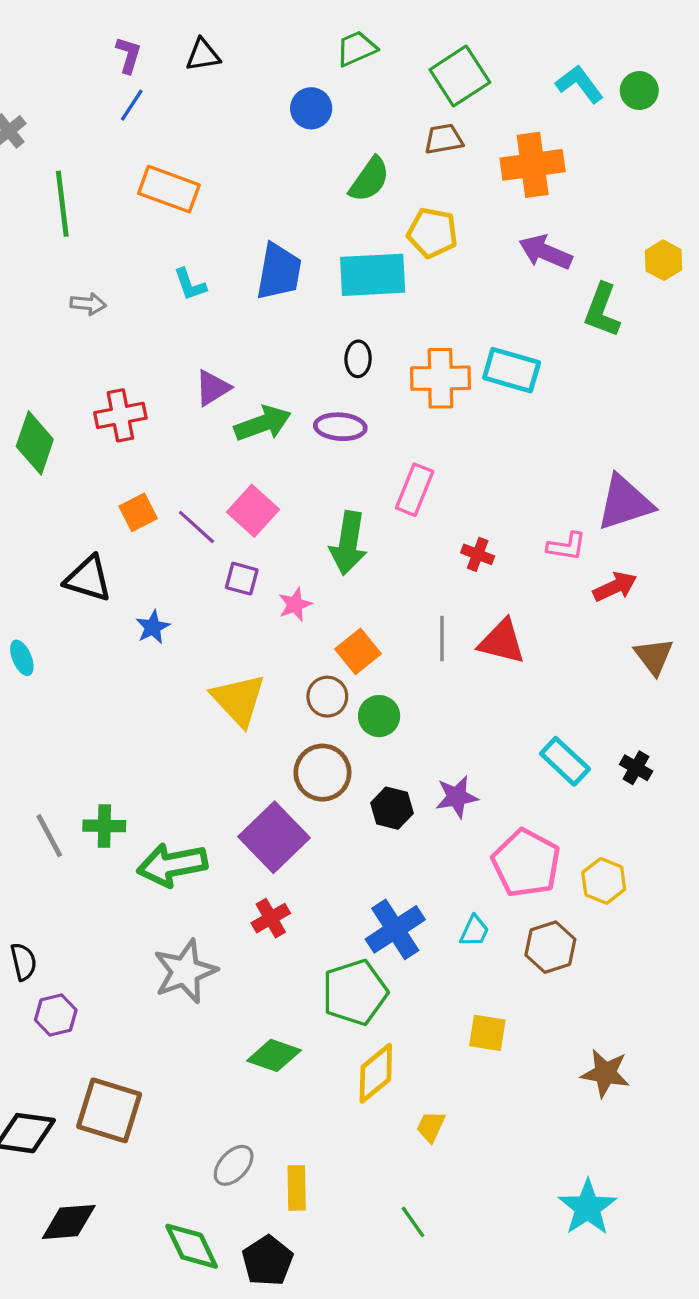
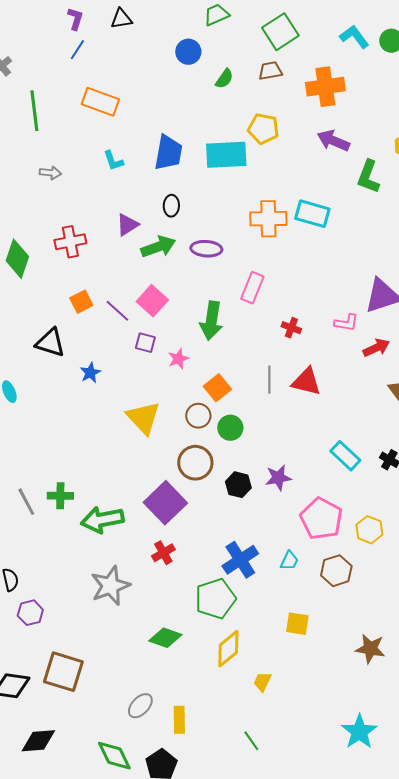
green semicircle: (369, 179) -> (224, 79), moved, size x0.7
black ellipse: (358, 359) -> (171, 206), moved

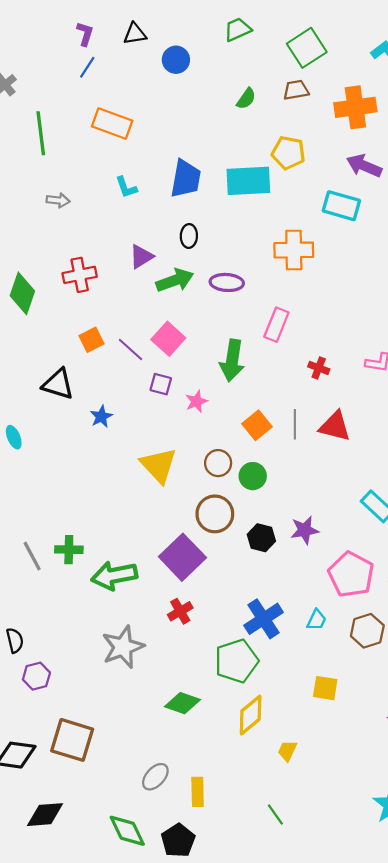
blue circle: (188, 52) -> (176, 60), moved
cyan rectangle: (312, 214) -> (341, 206), moved
orange square: (217, 388) -> (257, 425), moved

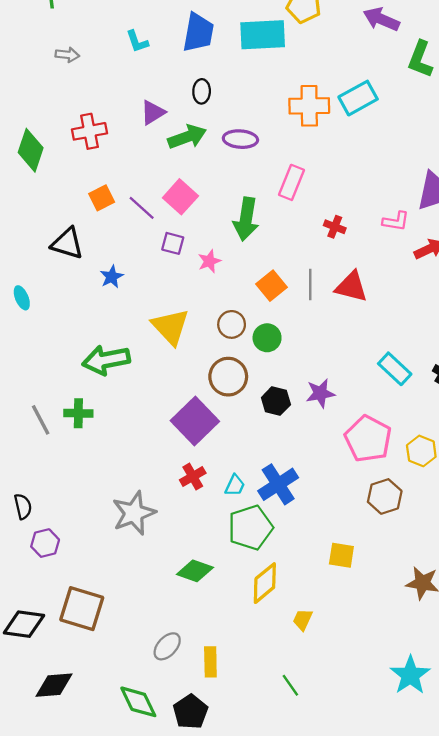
cyan rectangle: (341, 206) -> (358, 98), moved, turned -45
green arrow: (114, 576) -> (106, 360), moved
cyan trapezoid: (317, 620) -> (235, 485), moved

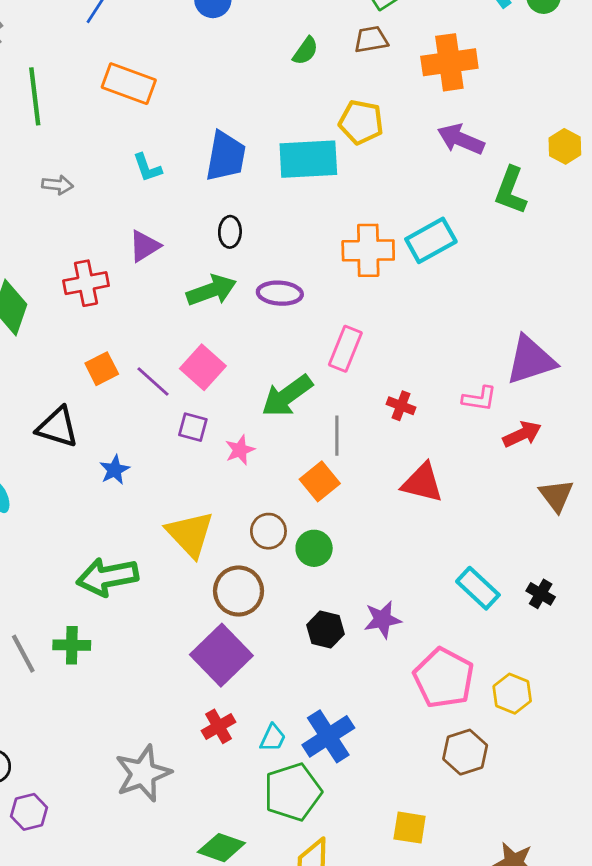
purple triangle: (153, 112) -> (144, 246), moved
green arrow: (246, 219) -> (287, 396), turned 45
gray line: (310, 284) -> (337, 436), moved
brown circle: (228, 377) -> (239, 591), moved

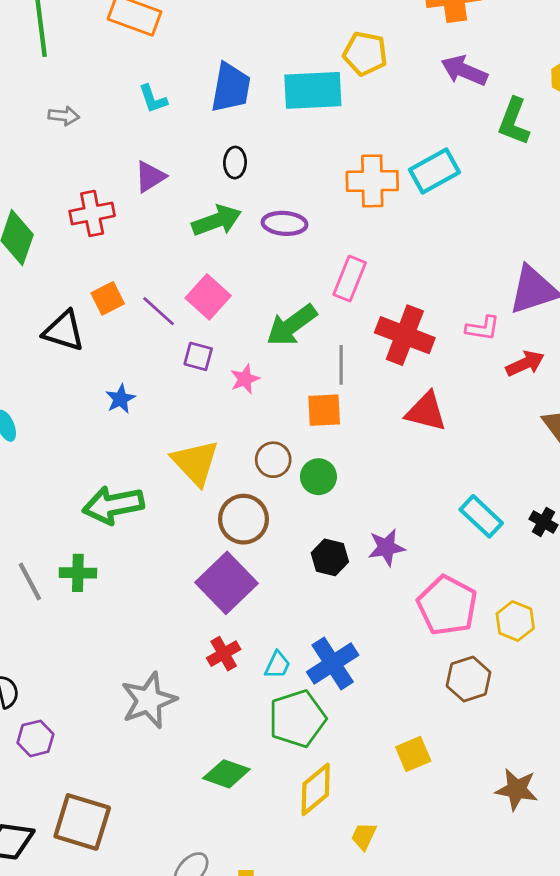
red cross: (401, 406) -> (405, 335), size x2.0
black triangle: (58, 427) -> (64, 331), moved
orange square: (320, 481) -> (324, 410), turned 36
yellow square: (410, 828) -> (413, 754), turned -32

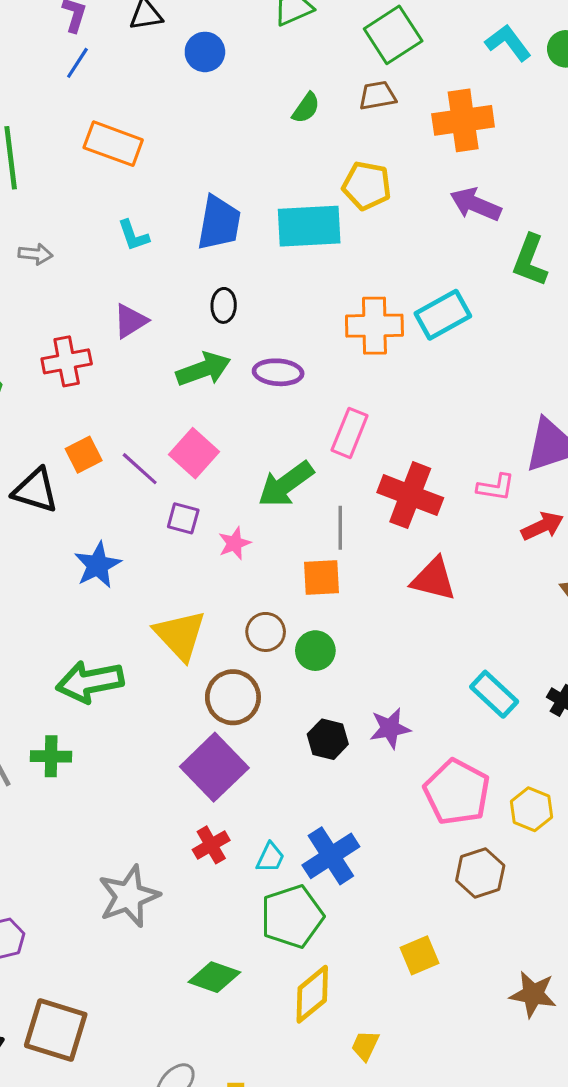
blue star: (120, 399) -> (98, 565), size x1.4

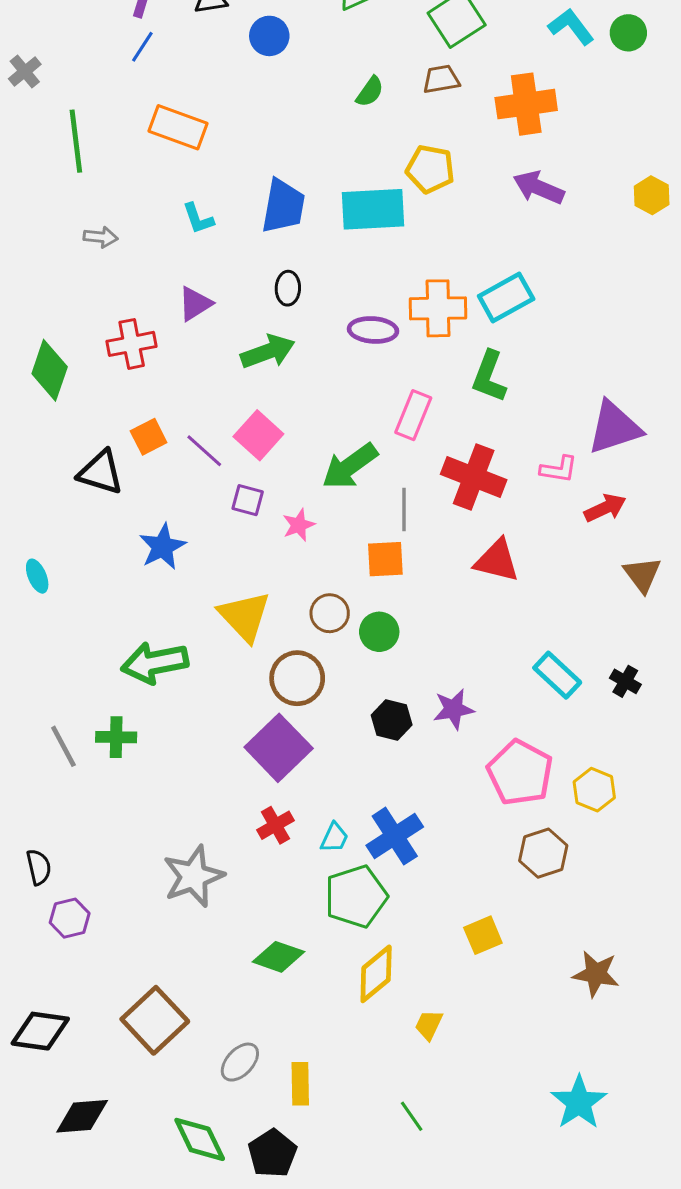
green L-shape: (530, 260) -> (489, 376), moved
purple ellipse: (278, 372) -> (373, 330), moved
brown square: (56, 1030) -> (155, 1020), moved, turned 30

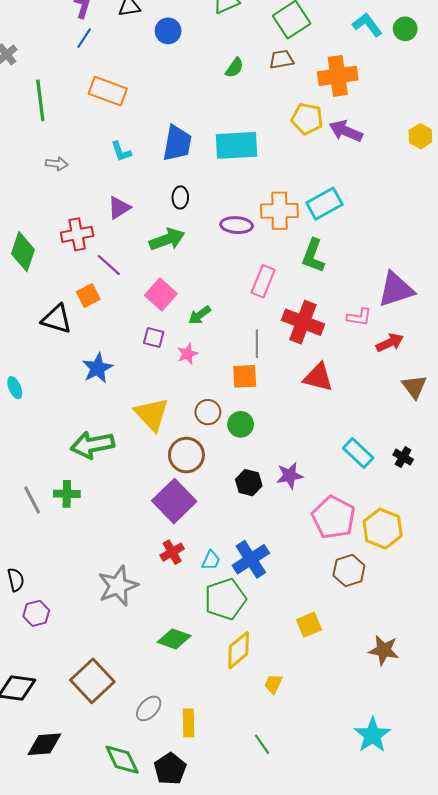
yellow pentagon: (430, 169) -> (307, 119), moved
purple line: (204, 451) -> (109, 265), moved
green arrow: (350, 466) -> (200, 315), moved, size x0.6
yellow hexagon: (594, 790) -> (383, 529), size x1.4

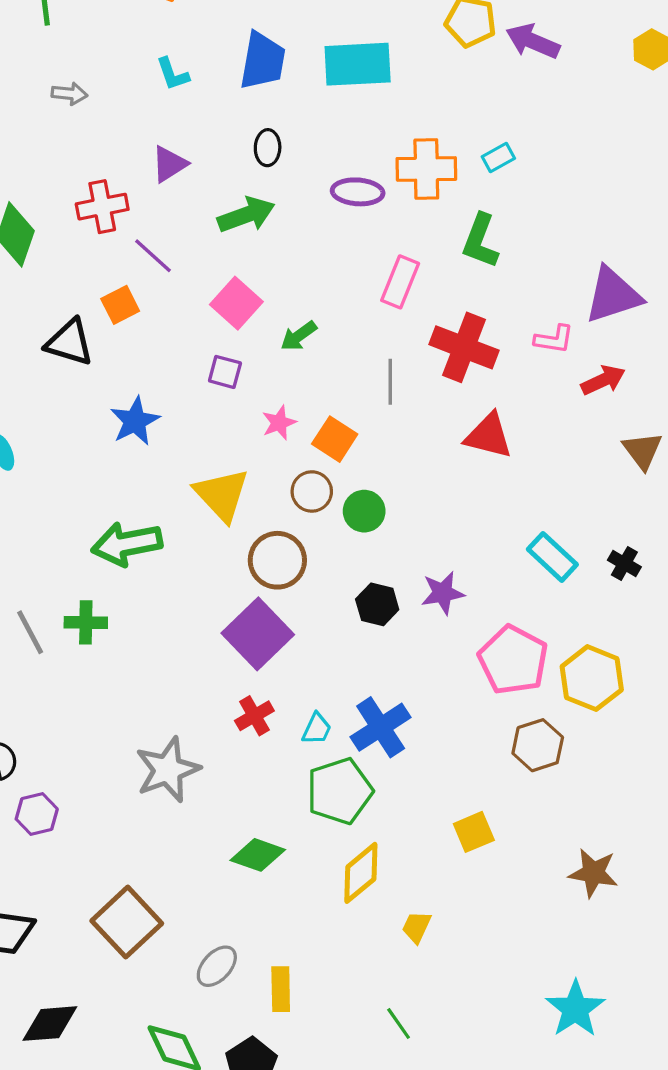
cyan rectangle: (324, 204) -> (498, 158), size x0.6
pink star: (187, 354) -> (279, 423), moved
orange square: (245, 376) -> (335, 439), moved, turned 36

